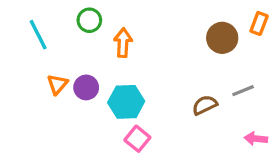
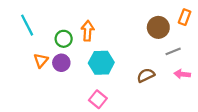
green circle: (89, 20) -> (64, 39), moved
gray line: (243, 91) -> (173, 51), moved
cyan hexagon: (126, 102) -> (101, 63), moved
pink arrow: (256, 139) -> (182, 74), moved

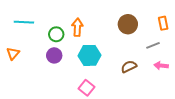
orange rectangle: (185, 17) -> (163, 23), moved, turned -32
cyan line: (27, 25) -> (24, 22), turned -60
brown circle: (158, 27) -> (128, 24), moved
orange triangle: (41, 60) -> (13, 53), moved

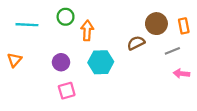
brown circle: (128, 24) -> (156, 24), moved
green circle: (56, 34) -> (66, 17), moved
brown semicircle: (129, 67) -> (136, 43), moved
pink square: (86, 88) -> (67, 91), moved, turned 35

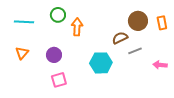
gray line: (172, 51) -> (135, 51), moved
orange triangle: (14, 60) -> (22, 53), moved
cyan hexagon: (101, 62) -> (101, 63), moved

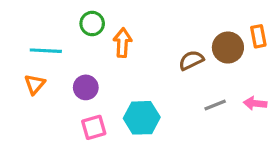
brown circle: (138, 21) -> (228, 48), moved
cyan line: (24, 22) -> (46, 51), moved
gray line: (135, 51) -> (215, 105), moved
cyan hexagon: (101, 63) -> (142, 118), moved

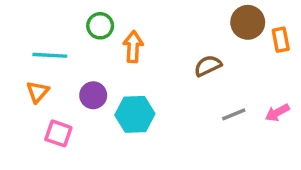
brown circle: (228, 48) -> (248, 22), moved
pink arrow: (255, 103) -> (277, 113), turned -35
cyan hexagon: (142, 118) -> (135, 114), moved
pink square: (94, 127) -> (58, 133), moved, turned 35

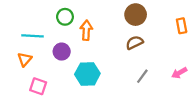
brown circle: (248, 22) -> (136, 15), moved
purple circle: (93, 95) -> (62, 52), moved
gray line: (234, 114) -> (142, 76), moved, turned -32

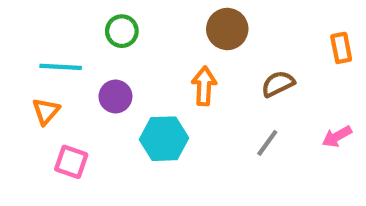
brown circle: (136, 15) -> (227, 29), moved
orange arrow: (86, 30) -> (204, 86), moved
brown semicircle: (134, 43) -> (278, 84), moved

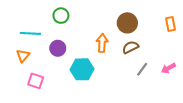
brown circle: (227, 29) -> (127, 23), moved
brown semicircle: (278, 84) -> (130, 47), moved
gray line: (267, 143) -> (142, 69), moved

